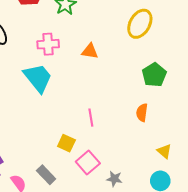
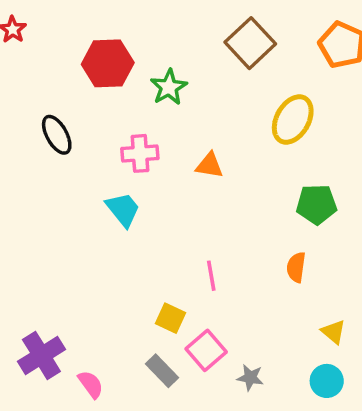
green pentagon: (154, 75) -> (317, 204), turned 30
cyan trapezoid: (38, 78) -> (123, 209), size x0.7
gray rectangle: (46, 175) -> (162, 371), moved

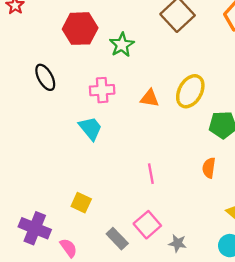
yellow ellipse: (293, 119) -> (190, 91), moved
yellow square: (170, 318) -> (81, 203), moved
purple cross: (41, 355) -> (35, 228), turned -36

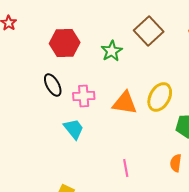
green star: (122, 45) -> (112, 51), moved
black ellipse: (45, 77) -> (53, 85), moved
orange triangle: (150, 98) -> (125, 103), size x1.5

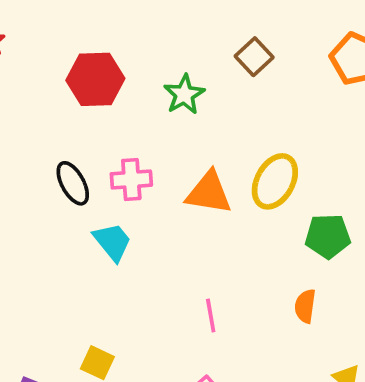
brown square: (149, 31) -> (254, 57), size x0.7
black ellipse: (53, 85) -> (73, 183), moved

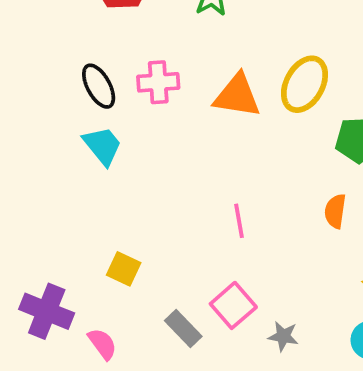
cyan trapezoid: (112, 242) -> (102, 146), moved

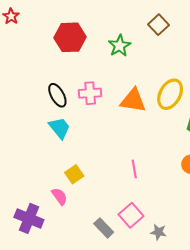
yellow square: (124, 269) -> (74, 174), moved, turned 30
pink semicircle: (102, 344) -> (60, 196), moved

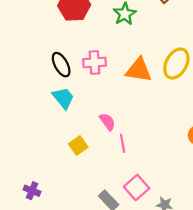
pink line: (134, 169) -> (123, 143), moved
pink semicircle: (60, 196) -> (107, 122), moved
purple cross: (29, 218) -> (32, 191), size x0.6

